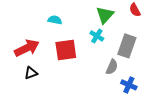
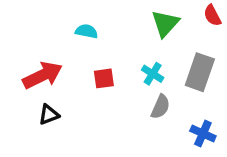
cyan cross: (97, 36) -> (153, 74), moved
red square: (66, 50) -> (104, 78), size x0.6
gray semicircle: (112, 67) -> (160, 107), moved

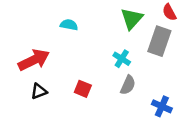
gray rectangle: (200, 72) -> (159, 41), moved
red square: (104, 78) -> (83, 89), moved, turned 30

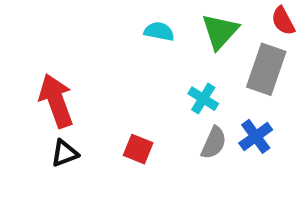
cyan semicircle: (69, 25) -> (159, 31), moved
red arrow: (34, 60) -> (56, 101), turned -84
blue cross: (162, 106) -> (256, 136), moved, turned 30

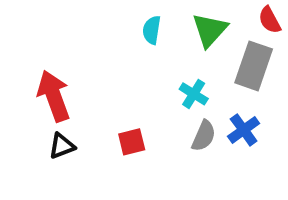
cyan semicircle: (159, 31) -> (152, 30), turned -92
red square: (138, 149) -> (132, 142), turned -36

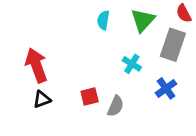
gray semicircle: (204, 136) -> (116, 106), moved

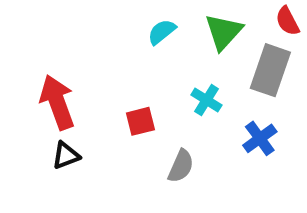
cyan semicircle: (103, 20) -> (162, 32), turned 42
red square: (90, 97) -> (140, 121), moved

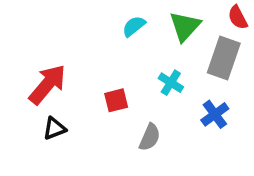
red arrow: (57, 102) -> (47, 84), turned 60

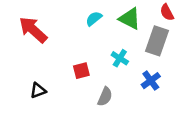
green triangle: (185, 26) -> (130, 19), turned -45
red arrow: (47, 84) -> (33, 30), moved, turned -88

